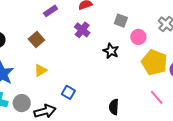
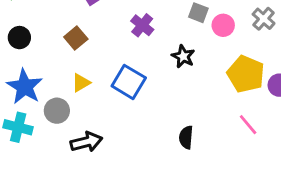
pink circle: (138, 37) -> (223, 25), moved
blue square: (68, 92) -> (129, 82), moved, size x1.6
gray circle: (22, 103) -> (57, 111), moved

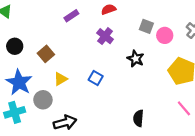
brown square: (76, 38) -> (46, 54), moved
blue square: (129, 82) -> (96, 78), size x0.6
cyan cross: (18, 127) -> (15, 112), turned -30

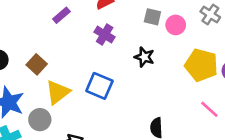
blue square: (96, 78) -> (99, 86), size x1.5
yellow triangle: (60, 79) -> (58, 92), size x1.5

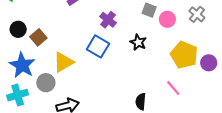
brown square: (37, 64) -> (38, 37), moved
blue square: (99, 86) -> (98, 46), moved
pink line: (209, 109) -> (173, 88), moved

